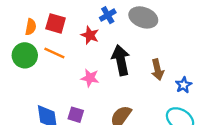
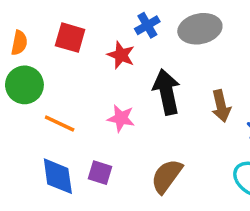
gray ellipse: (143, 17) -> (200, 29), turned -32
orange semicircle: (31, 27) -> (19, 43), moved
orange line: (54, 53) -> (60, 124), moved

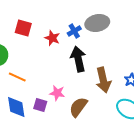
blue cross: (147, 25) -> (74, 31), moved
brown arrow: (221, 106) -> (103, 80), moved, size x1.4
pink star: (121, 118) -> (57, 93), moved

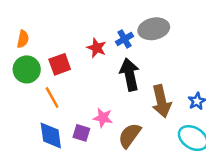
red square: (23, 28) -> (60, 64), moved, turned -36
orange line: (17, 77) -> (52, 97), turned 36

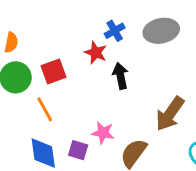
blue cross: (125, 39) -> (115, 31), moved
black arrow: (130, 75) -> (120, 76), moved, size x0.7
brown arrow: (161, 101) -> (170, 114), turned 48

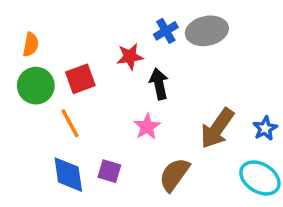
blue cross: (115, 31) -> (166, 31), moved
red star: (96, 53) -> (130, 57), turned -30
pink star: (103, 133) -> (147, 127), moved, turned 30

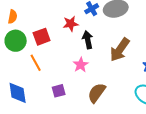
brown arrow: (217, 128) -> (120, 50), moved
purple square: (109, 171) -> (59, 91), turned -32
blue diamond: (68, 175) -> (18, 93), moved

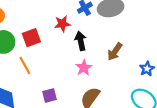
brown arrow: (120, 50) -> (115, 52), size x0.7
pink star: (81, 65) -> (84, 68), moved

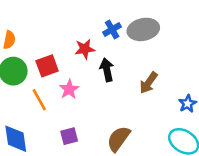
pink star: (84, 68) -> (69, 89), moved

